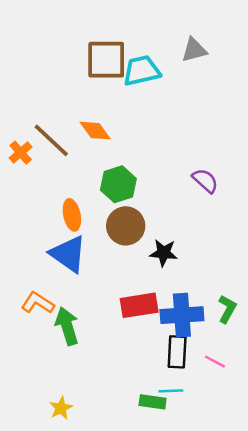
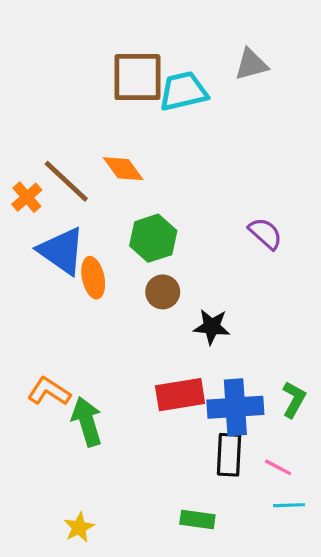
brown circle: (126, 226) -> (163, 292), size x0.7
blue triangle: (68, 254) -> (62, 251), moved
cyan line: (171, 391) -> (289, 505), moved

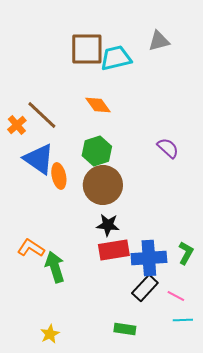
orange diamond: (123, 169) -> (98, 105), moved
brown circle: (163, 292) -> (103, 185), size x1.8
black star: (212, 327) -> (108, 225), moved
black rectangle: (229, 455) -> (145, 288), turned 40

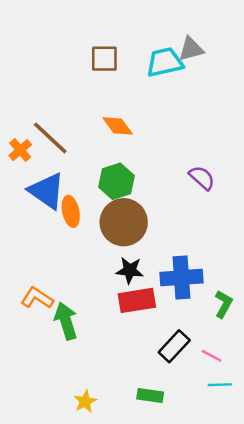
brown square: (87, 49) -> (104, 59), size x0.7
cyan trapezoid: (116, 58) -> (165, 62), moved
blue cross: (149, 258) -> (181, 278), moved
yellow star: (50, 334) -> (85, 402), moved

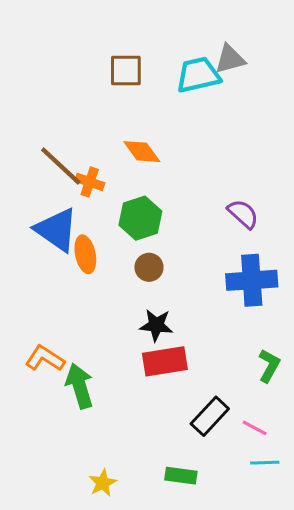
orange cross: (20, 150) -> (90, 182), moved, turned -30
brown circle: (124, 222) -> (149, 267), size x0.5
blue cross: (181, 278) -> (252, 280), moved

